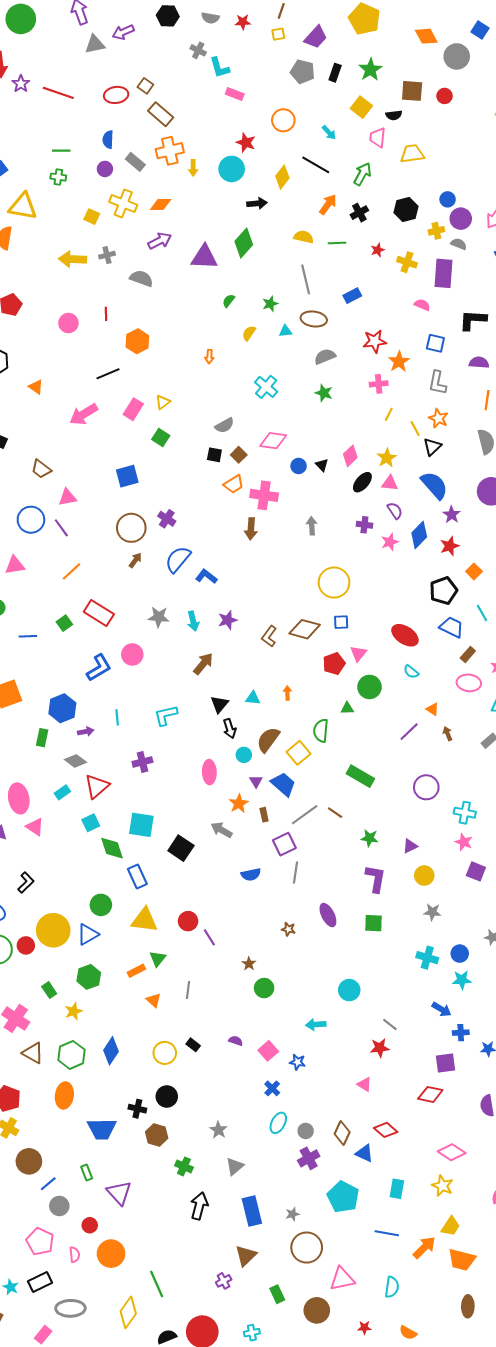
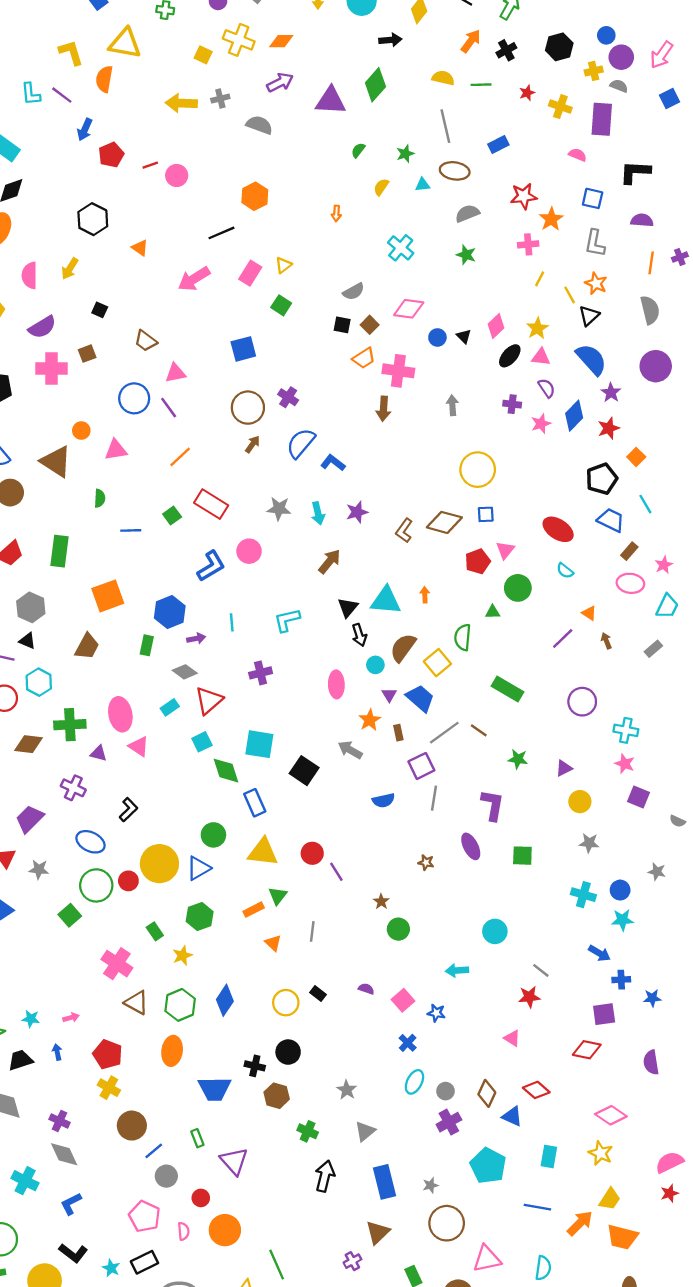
red line: (106, 314) -> (150, 165), moved, turned 72
cyan triangle: (253, 698) -> (386, 601), size x1.8
purple L-shape: (376, 879) -> (493, 805), moved

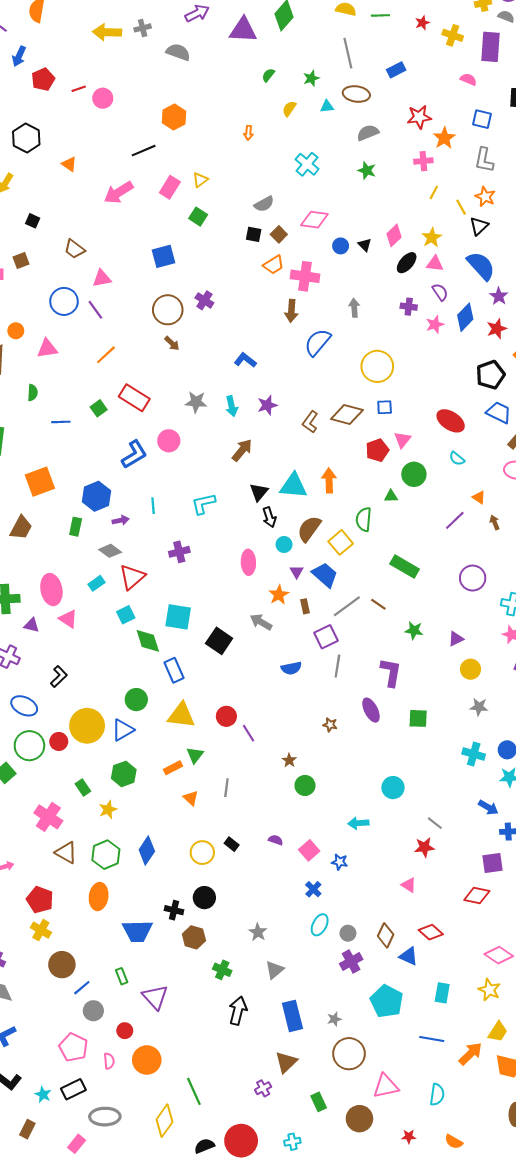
blue semicircle: (301, 443) -> (318, 342), moved
brown arrow: (252, 444) -> (172, 343), turned 98
orange arrow: (425, 595) -> (329, 481), size x1.6

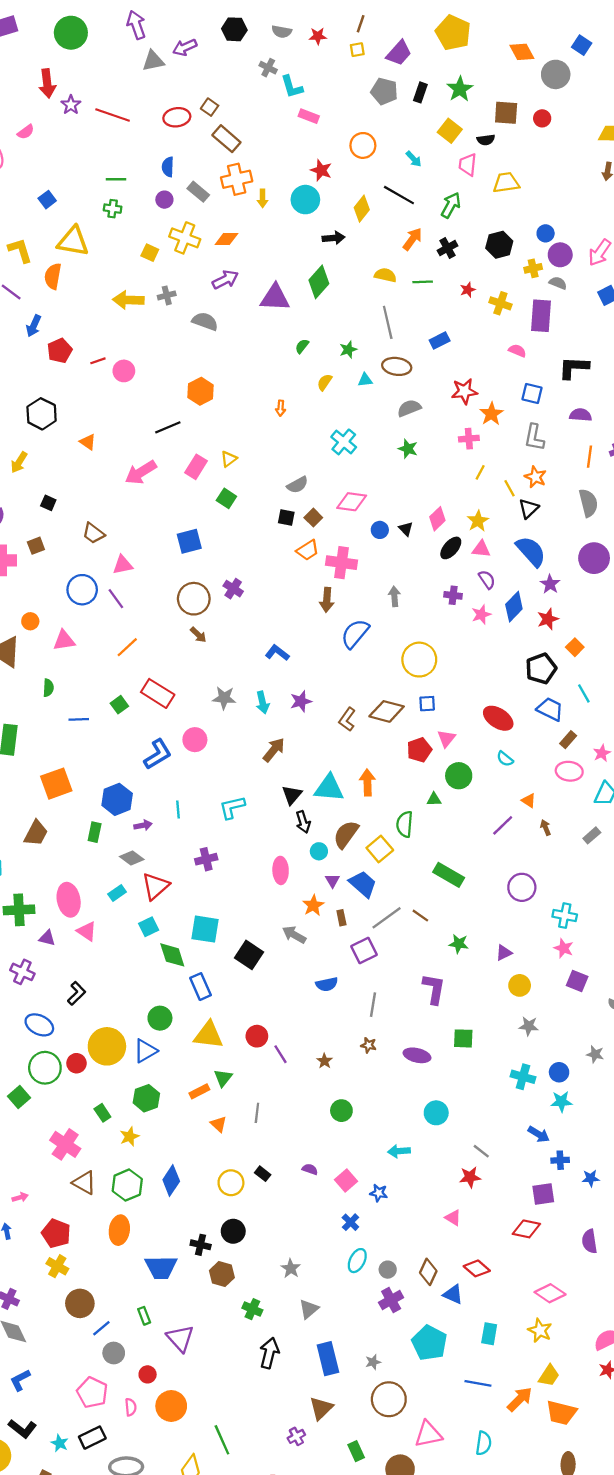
gray line: (337, 666) -> (373, 1005), moved
purple ellipse: (371, 710) -> (417, 1055), moved, turned -50
brown star: (289, 760) -> (325, 1061), moved

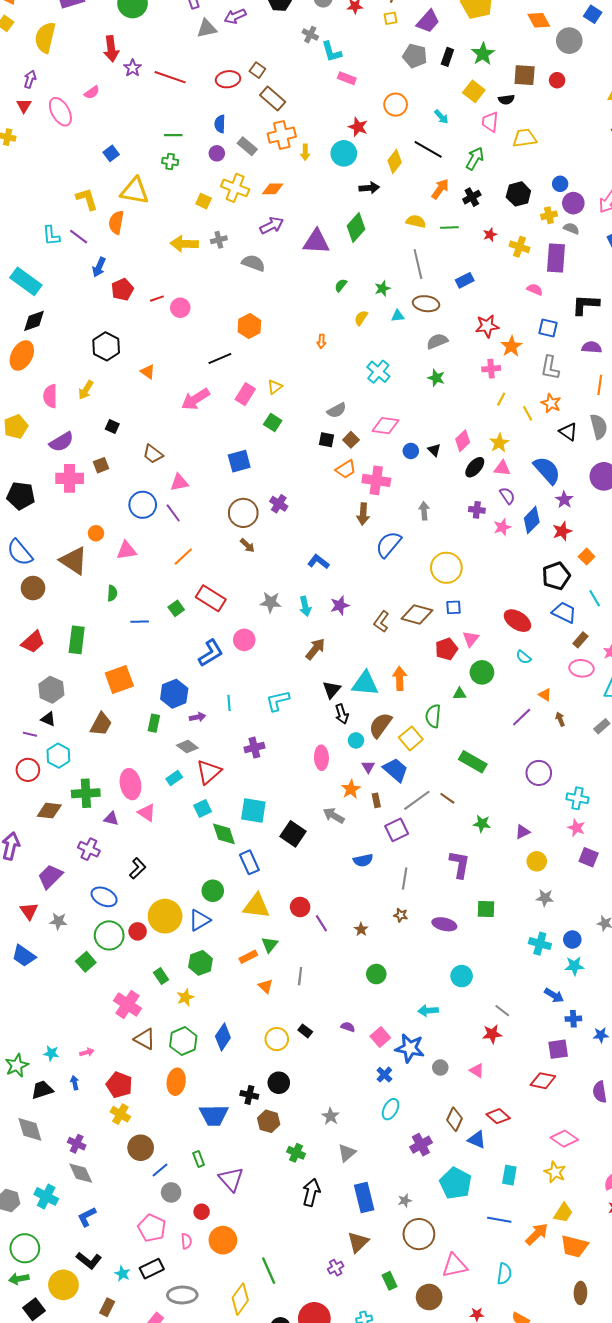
black triangle: (529, 509) -> (568, 432), moved, turned -42
blue star: (379, 1193) -> (410, 1048), size x1.8
gray circle: (388, 1270) -> (440, 1067), moved

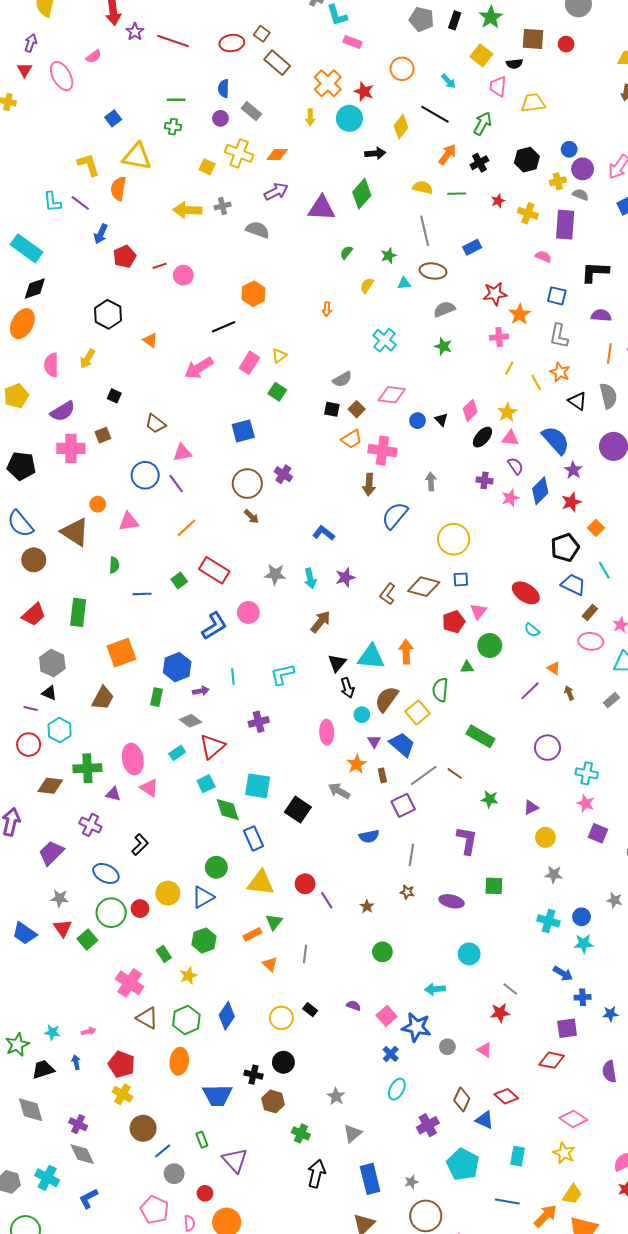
orange cross: (282, 135) -> (328, 83), moved, turned -32
red triangle: (29, 911) -> (63, 928), moved
yellow circle: (165, 916) -> (168, 893), size x0.7

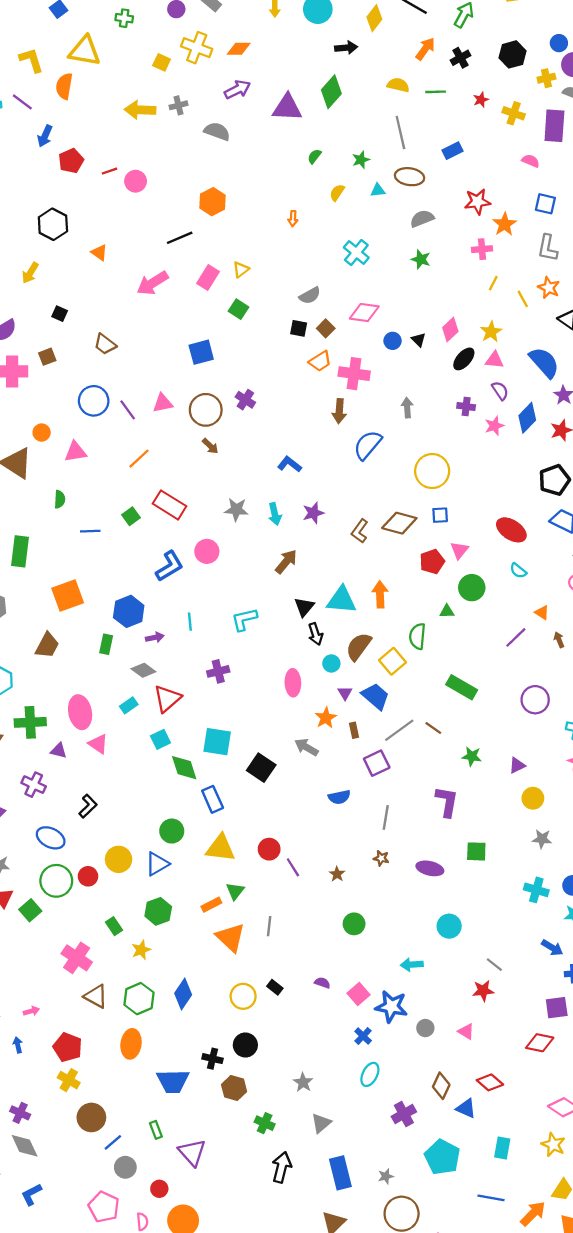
pink triangle: (182, 453) -> (163, 403), moved
orange triangle: (270, 964) -> (231, 937), size x1.8

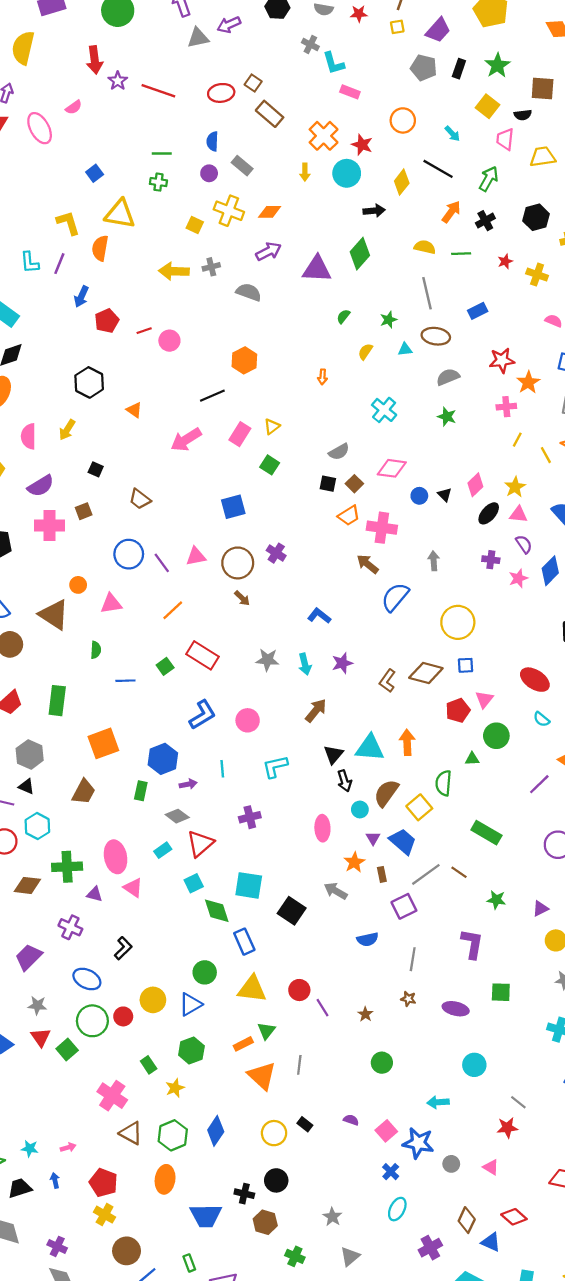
purple line: (22, 102) -> (59, 264), turned 75
brown arrow: (339, 411) -> (368, 564), turned 125
pink circle: (207, 551) -> (248, 720), moved

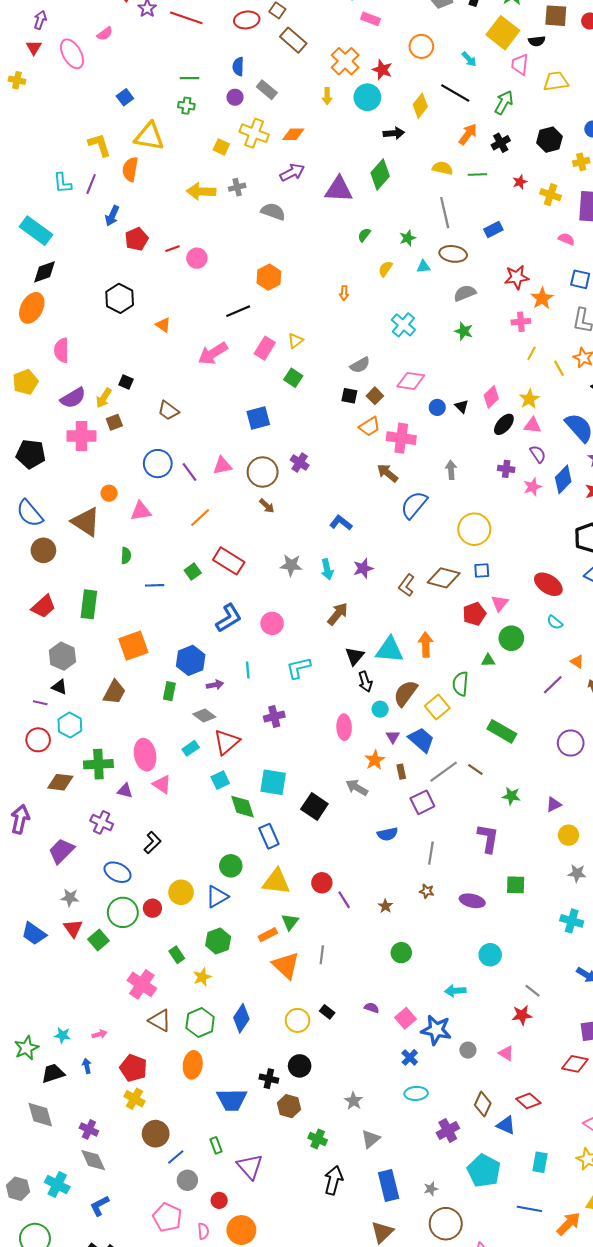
yellow square: (488, 106) -> (503, 33), size x1.4
yellow arrow: (67, 430) -> (104, 398), moved
cyan ellipse: (397, 1209) -> (416, 1093), turned 60

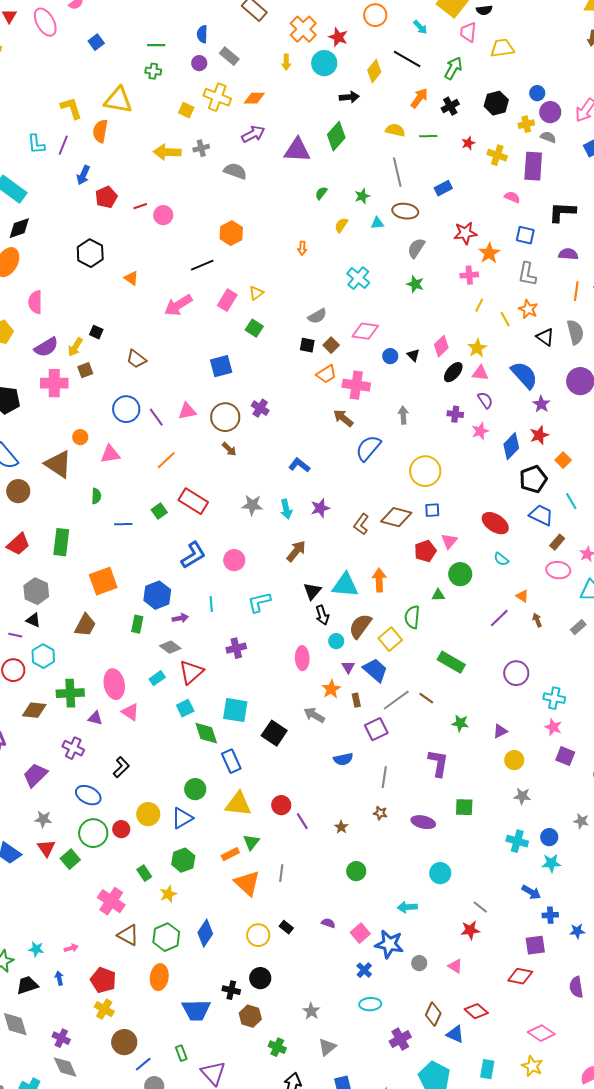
blue square: (125, 97) -> (96, 42), moved
gray semicircle: (465, 293) -> (416, 248), turned -35
blue diamond: (563, 479) -> (511, 446), moved

